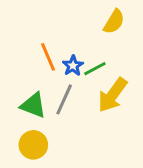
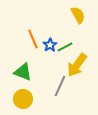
yellow semicircle: (114, 22) -> (78, 15), turned -60
gray line: (64, 99) -> (60, 86), moved

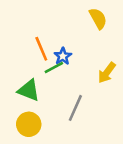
green line: (65, 47) -> (54, 68), moved
yellow arrow: (77, 65) -> (107, 73), moved, size x0.7

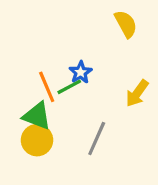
orange line: (41, 49) -> (47, 87), moved
yellow circle: (29, 124) -> (37, 140), moved

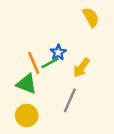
yellow arrow: (137, 93) -> (82, 68), moved
yellow circle: (37, 140) -> (27, 115), moved

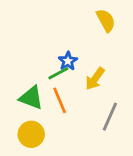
orange line: (34, 63) -> (60, 100), moved
gray line: (70, 100) -> (110, 117), moved

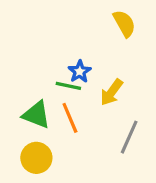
green line: (58, 73) -> (68, 86), turned 40

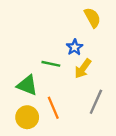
blue star: (80, 72) -> (75, 47), moved
orange line: (70, 118) -> (53, 108), moved

